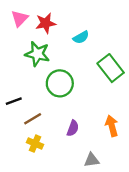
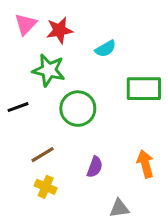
green rectangle: (111, 68) -> (144, 89), turned -52
black line: (14, 101) -> (18, 107), moved

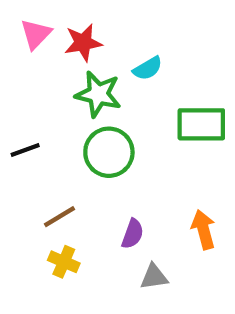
green star: (49, 70) -> (98, 94), moved
gray triangle: (119, 208) -> (154, 277), moved

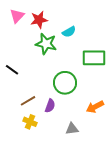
black line: (25, 150) -> (12, 70), turned 56
green circle: (109, 152) -> (65, 83), moved
orange arrow: (203, 230) -> (95, 107), turned -102
purple semicircle: (133, 234) -> (50, 106), moved

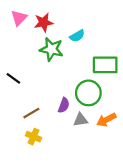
green circle: (65, 83) -> (88, 93), moved
purple semicircle: (50, 106) -> (64, 105), moved
gray triangle: (72, 129) -> (81, 120), moved

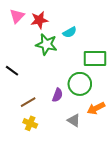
gray triangle: (81, 120) -> (74, 120), moved, turned 40

